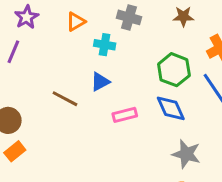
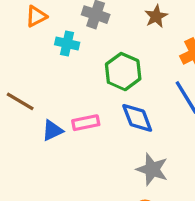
brown star: (183, 17) -> (156, 16), turned -30
green hexagon: (174, 70) -> (123, 72), moved
blue triangle: (100, 82) -> (52, 131), moved

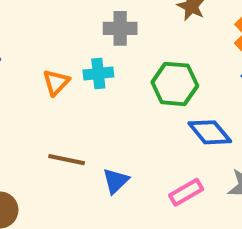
orange triangle: (36, 16) -> (56, 82), moved
pink rectangle: (86, 123) -> (186, 192), moved

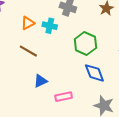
brown line: (67, 160) -> (28, 51), moved
pink rectangle: (186, 192) -> (64, 97), moved

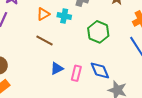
blue diamond: (94, 73) -> (100, 70), moved
pink rectangle: (64, 97) -> (76, 73), moved, turned -63

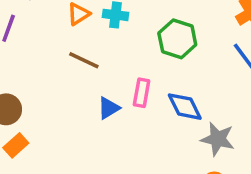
pink rectangle: (76, 73) -> (142, 93), moved

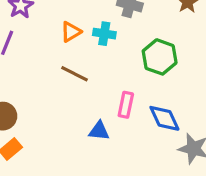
blue triangle: (109, 108) -> (99, 131), moved, turned 35

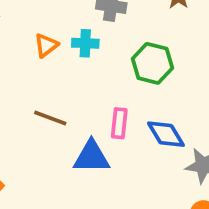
brown line: (75, 74) -> (50, 118), moved
blue triangle: (99, 131) -> (91, 157), size x1.5

